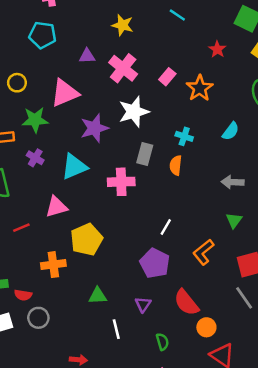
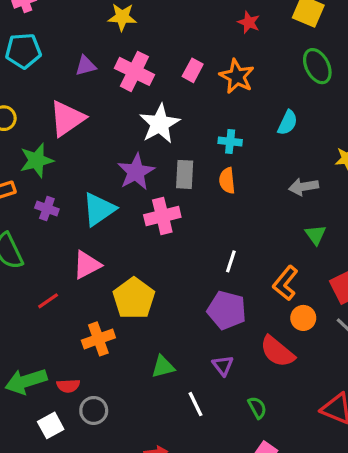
purple star: (94, 128) -> (136, 172), moved
orange circle: (206, 327) -> (303, 318), moved

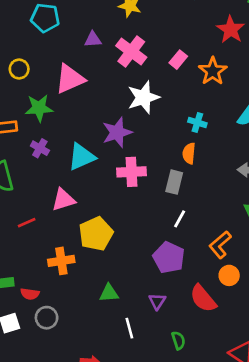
red star: (249, 22) -> (231, 30), size x1.5
gray rectangle: (185, 174) -> (174, 182), moved

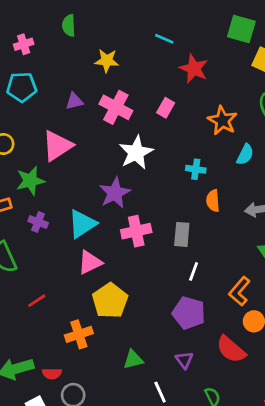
red star: (231, 30) -> (194, 69), moved
orange star: (213, 71) -> (222, 120), moved
orange semicircle: (189, 153) -> (213, 201), moved
pink triangle: (63, 200) -> (90, 262), moved

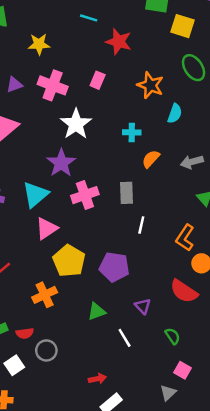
orange semicircle: (213, 201) -> (151, 159), turned 54
purple pentagon: (189, 313) -> (114, 267), moved

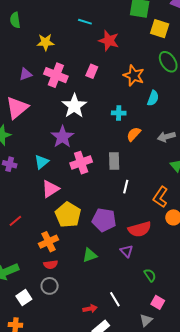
cyan triangle: (35, 195) -> (42, 162), size x0.7
red semicircle: (184, 291) -> (140, 229), moved, turned -50
red semicircle: (25, 333) -> (51, 265), moved
white line: (125, 338) -> (115, 299), moved

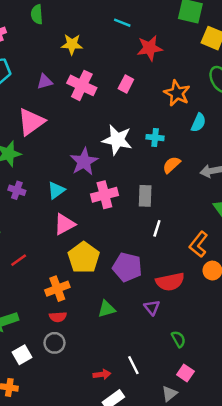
red star: (109, 41) -> (150, 48), turned -30
white star: (74, 106) -> (117, 140), moved, turned -30

